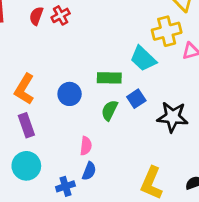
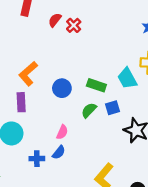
red cross: (61, 15) -> (74, 25), turned -32

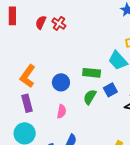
pink semicircle: (62, 132) -> (61, 111), moved

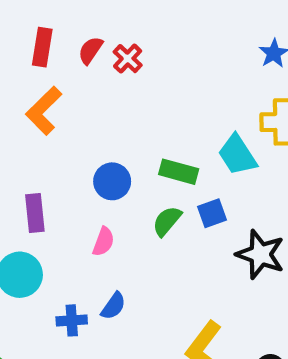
red rectangle: (12, 16) -> (42, 47), moved
orange L-shape: (28, 76) -> (44, 111), moved

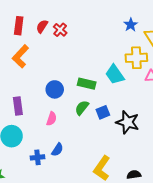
blue square: (212, 213) -> (103, 112), moved

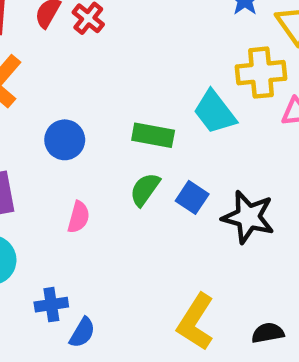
blue circle: (55, 89) -> (65, 140), moved
blue square: (103, 112) -> (192, 197), turned -32
blue semicircle: (57, 150) -> (82, 333), moved

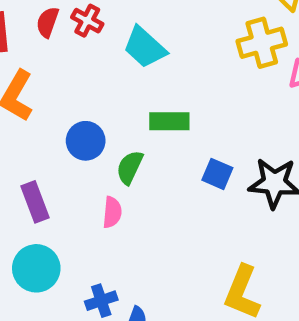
cyan trapezoid: (215, 112) -> (145, 47), moved
green semicircle: (145, 189) -> (130, 167), moved

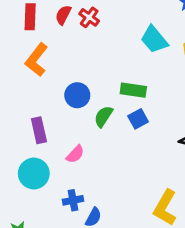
cyan trapezoid: (145, 47) -> (154, 39), moved
blue square: (217, 174) -> (138, 119), moved, turned 30
pink semicircle: (112, 212) -> (75, 154), moved, turned 30

